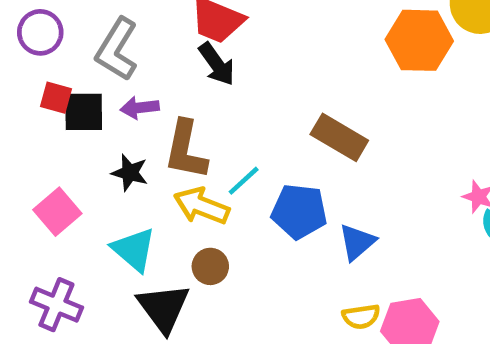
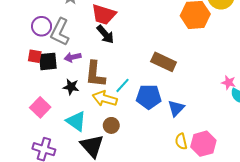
purple circle: (40, 32) -> (42, 26), moved
yellow semicircle: (361, 317) -> (181, 141), turned 91

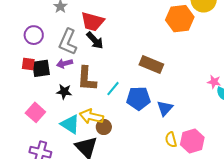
gray L-shape: (60, 32) -> (68, 42), moved
yellow arrow: (105, 99) -> (91, 116), moved

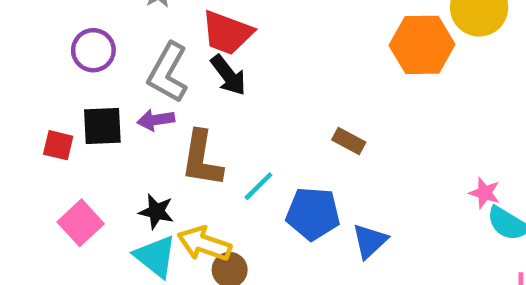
red square: (28, 64) -> (58, 145), moved
brown rectangle: (151, 65) -> (349, 141), size x0.6
black star: (64, 92) -> (156, 212), moved

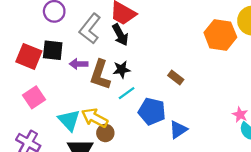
purple arrow: (156, 120) -> (79, 64), moved
red square: (58, 145) -> (29, 56), size x1.6
black star: (156, 212) -> (122, 69), moved, turned -30

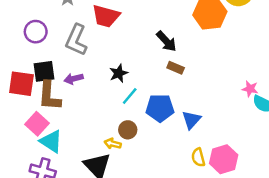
black arrow: (120, 35) -> (166, 41), moved
brown L-shape: (100, 75) -> (49, 96), moved
yellow arrow: (95, 118) -> (113, 144), moved, size x0.6
cyan triangle: (69, 120) -> (51, 141), moved
brown circle: (105, 133) -> (128, 130), moved

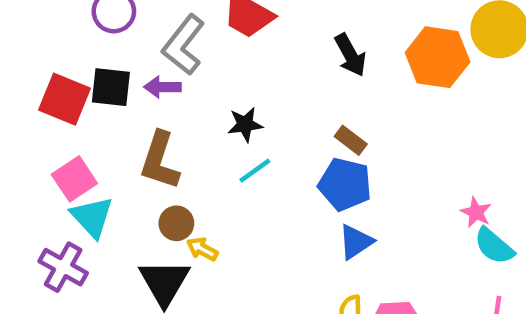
black arrow: (166, 41) -> (350, 55), moved
purple arrow: (74, 79) -> (162, 87), moved
brown L-shape: (49, 96) -> (160, 161), moved
blue pentagon: (160, 108) -> (345, 184), moved
brown circle: (128, 130) -> (176, 223), moved

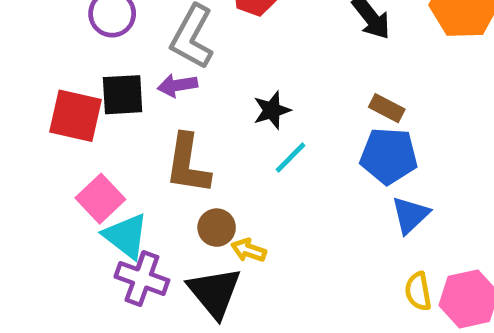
purple cross: (63, 267) -> (142, 278), moved

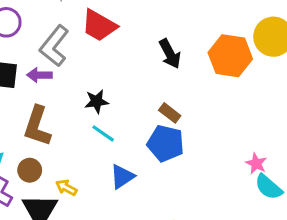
cyan line: (290, 157) -> (103, 133), turned 70
blue triangle: (410, 215) -> (122, 176), moved
brown circle: (217, 228) -> (30, 170), moved

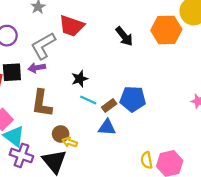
gray L-shape: (54, 46) -> (43, 46), turned 32
brown rectangle: (170, 113) -> (109, 106), moved, turned -64
brown circle: (30, 170) -> (61, 134), moved
blue triangle: (122, 176) -> (107, 127), turned 48

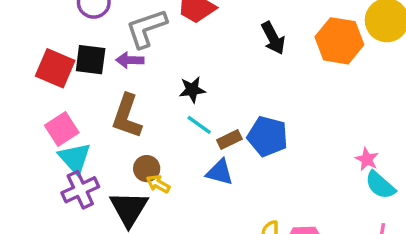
purple cross: (21, 155) -> (80, 190), turned 35

